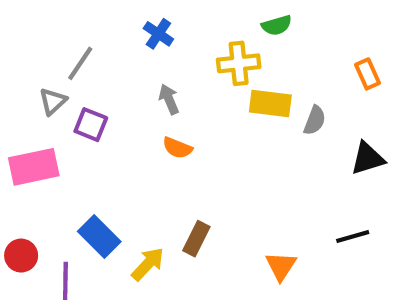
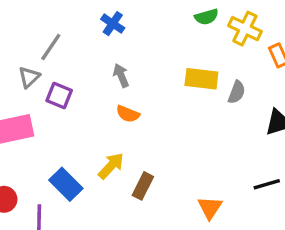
yellow cross: (239, 63) -> (245, 29), moved, turned 32
yellow arrow: (148, 264) -> (111, 166), moved

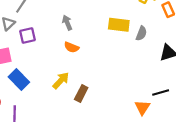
purple square: (59, 96) -> (27, 35), turned -35
blue rectangle: (66, 184) -> (19, 80), moved
orange triangle: (210, 208) -> (142, 107), moved

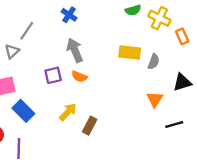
gray arrow: (67, 23) -> (75, 50), size x1.5
purple square: (27, 35) -> (53, 75), moved
orange triangle: (142, 107) -> (155, 99), moved

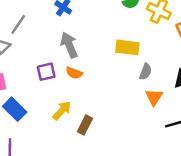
gray semicircle: (154, 62) -> (146, 72), moved

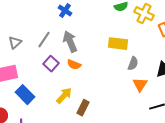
gray line: (18, 24) -> (44, 40), moved
purple square: (46, 72) -> (51, 64), turned -35

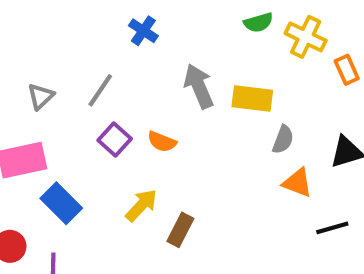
gray arrow: (70, 42) -> (199, 86), moved
orange triangle: (140, 85) -> (297, 183), turned -42

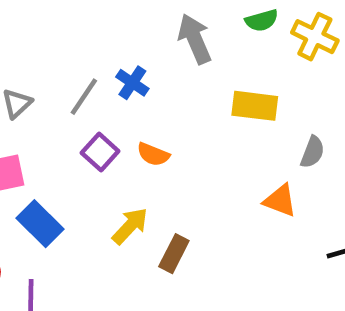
blue cross: (143, 31) -> (132, 83), moved
gray arrow: (199, 86) -> (195, 39), moved
gray semicircle: (283, 140) -> (312, 152), moved
orange triangle: (297, 183) -> (280, 201), moved

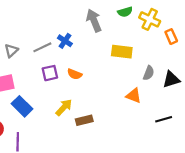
gray line: (84, 97) -> (42, 47), turned 30
purple square: (100, 152) -> (50, 73), turned 35
brown rectangle: (174, 254) -> (84, 120), turned 49

